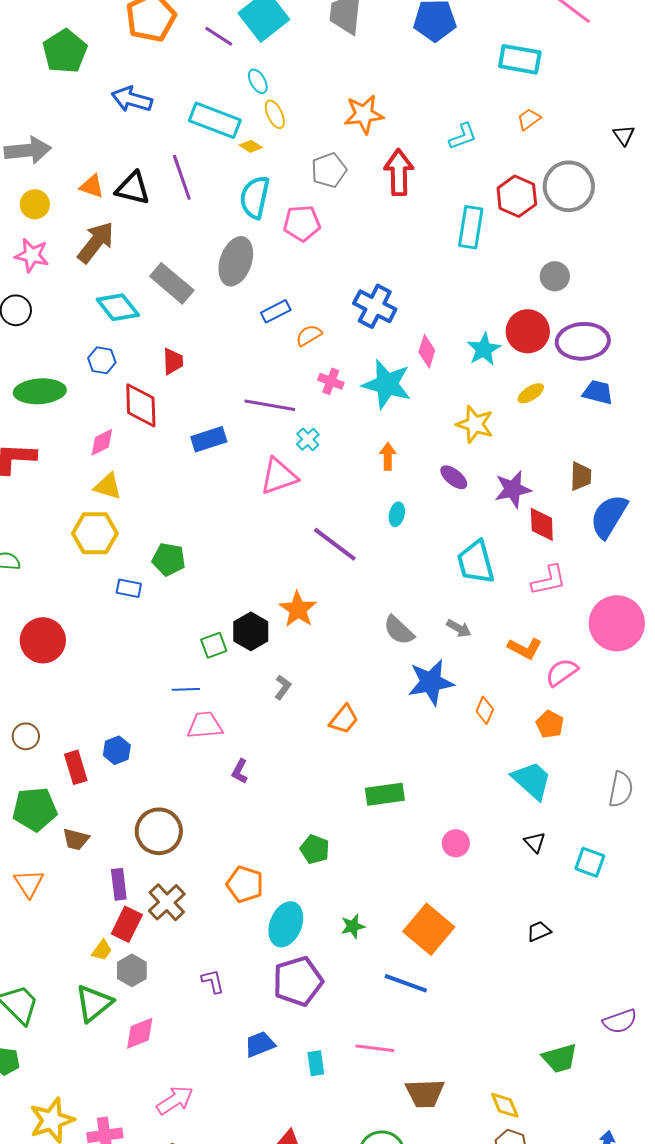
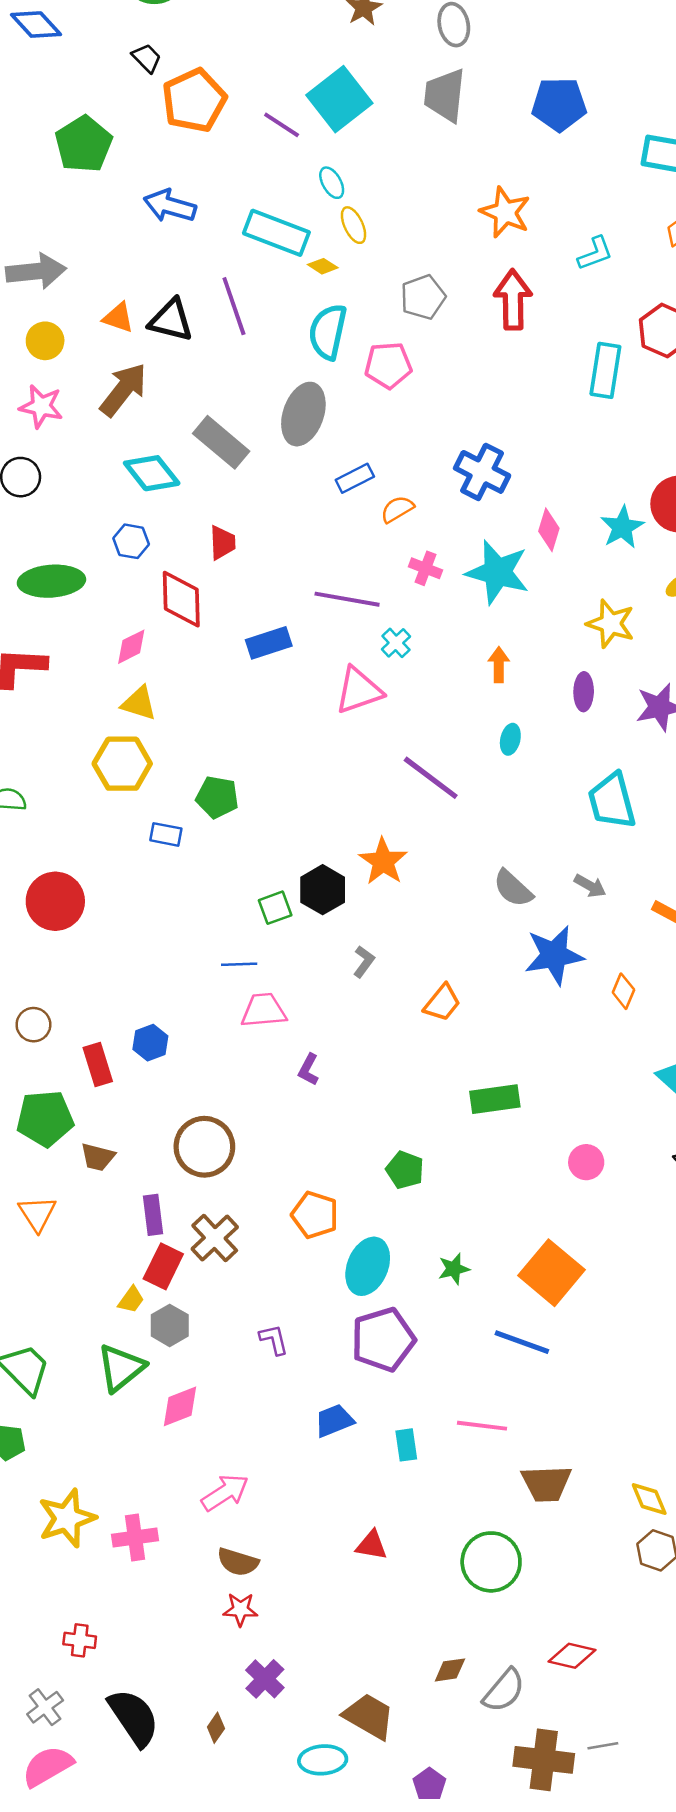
orange star: (364, 114) -> (505, 212), moved, turned 30
purple ellipse: (454, 477) -> (584, 692), turned 52

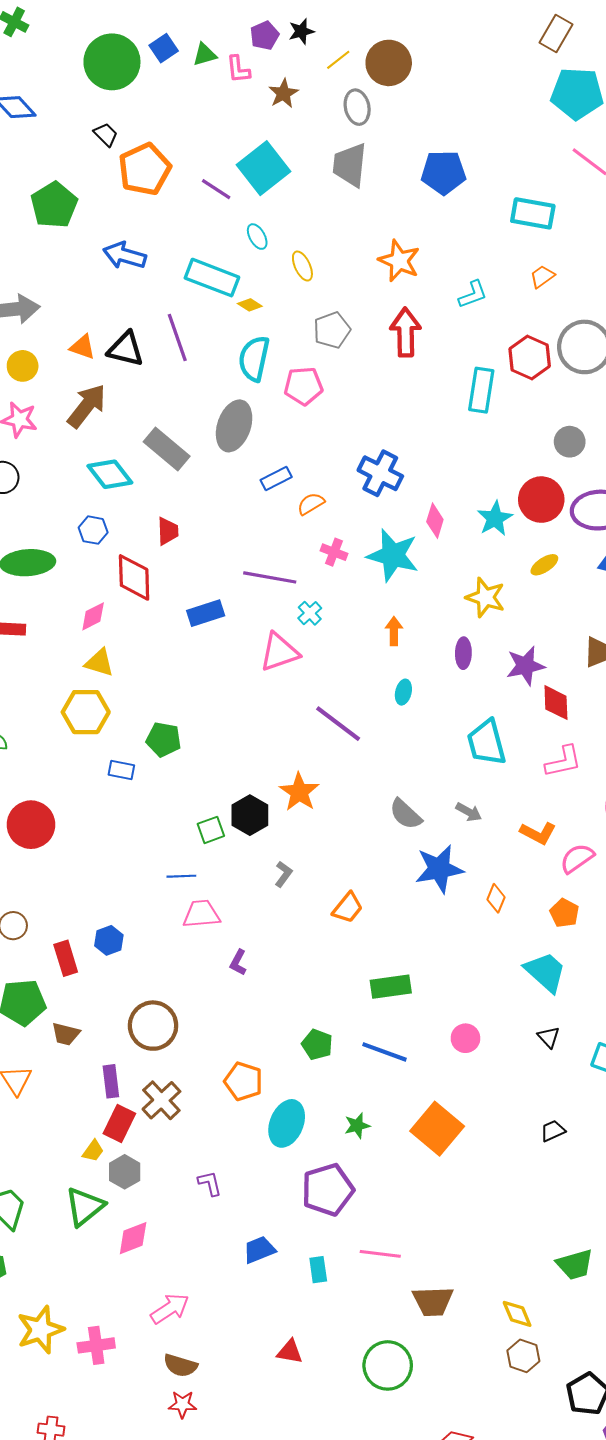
yellow ellipse: (354, 225) -> (302, 266), moved
purple pentagon: (383, 1340) -> (328, 1190), moved
blue line: (522, 1342) -> (384, 1052), moved

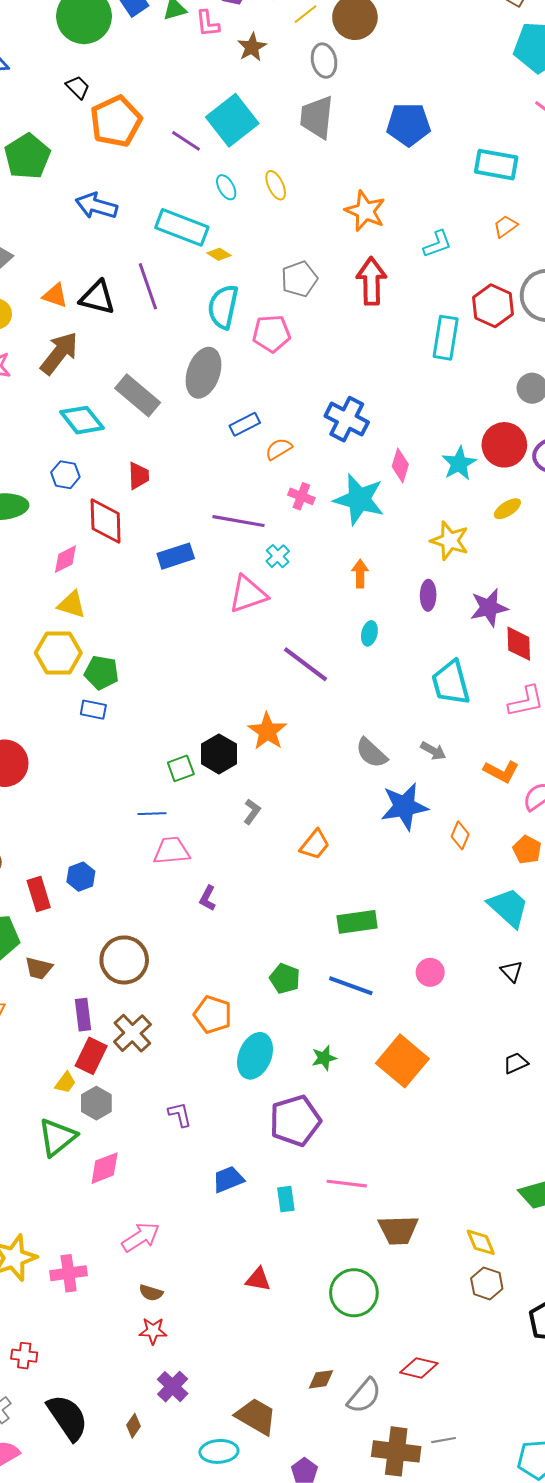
yellow ellipse: (302, 266) -> (276, 185), moved
green pentagon: (164, 739) -> (102, 673), moved
brown semicircle: (180, 1365) -> (151, 1293), size x0.7

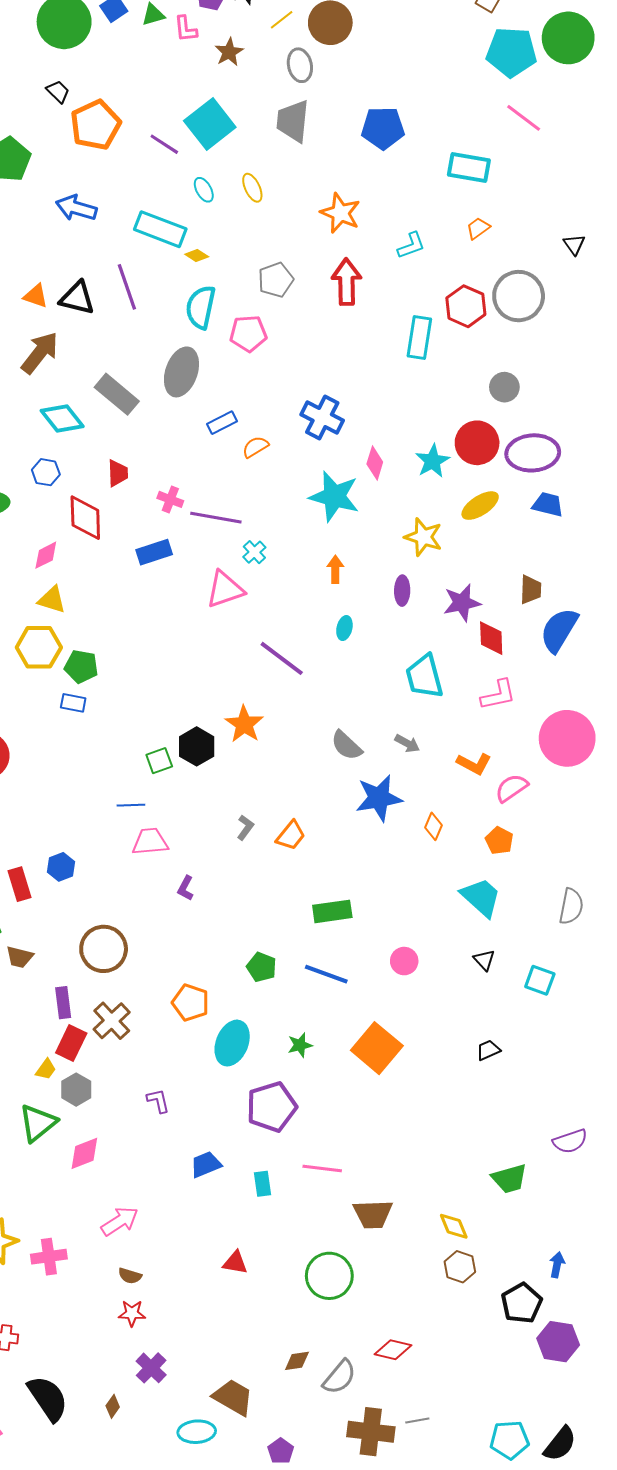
pink cross: (301, 496) -> (170, 499), moved
yellow ellipse: (507, 509) -> (480, 506), size x1.4
gray L-shape: (252, 812) -> (245, 827), moved

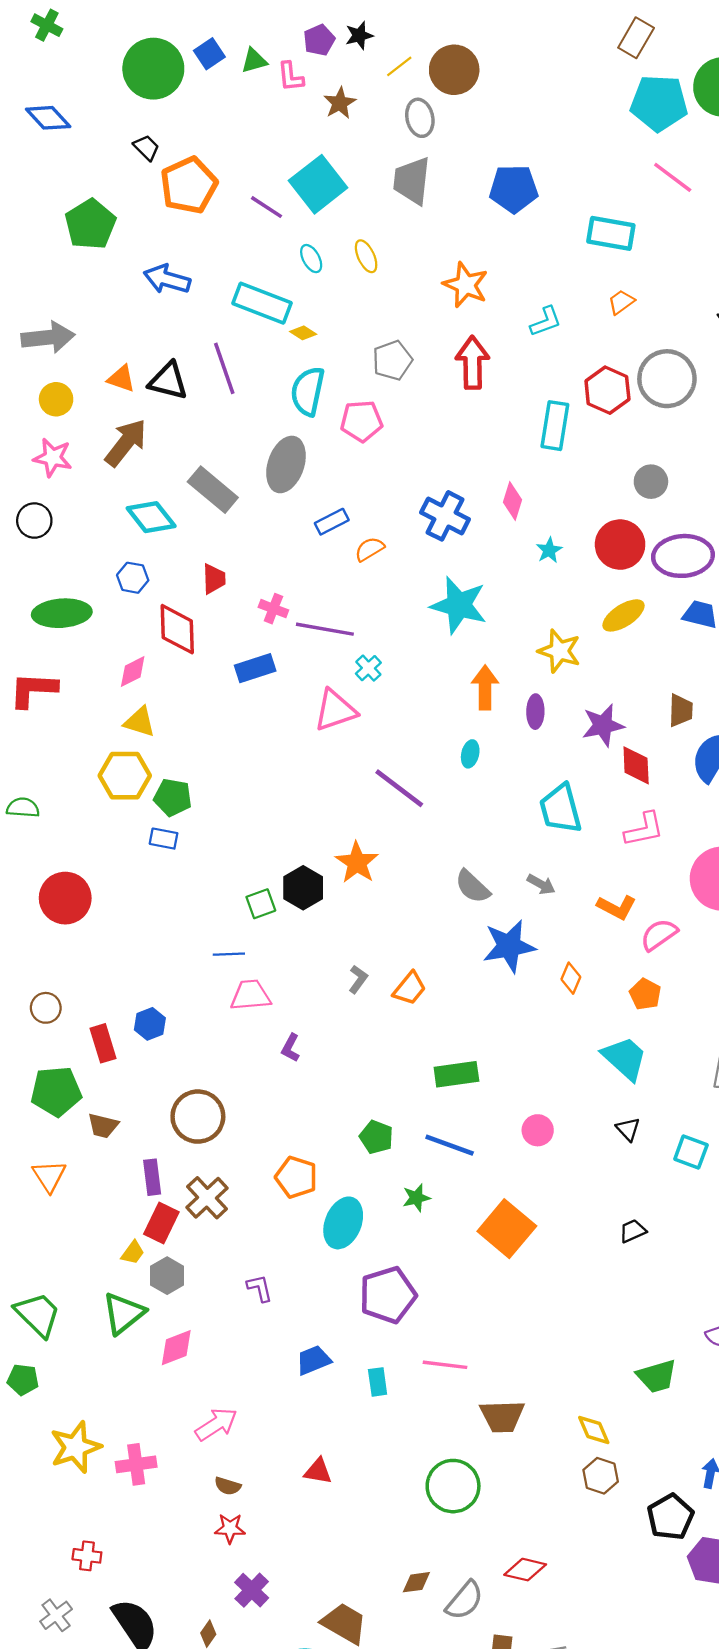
cyan star: (433, 461) -> (549, 550), moved, size x0.7
pink diamond: (375, 463) -> (513, 501), moved
orange arrow: (335, 569) -> (485, 688), moved, size x1.4
green star: (300, 1045) -> (416, 1198), moved
red triangle: (235, 1263) -> (318, 1471), moved

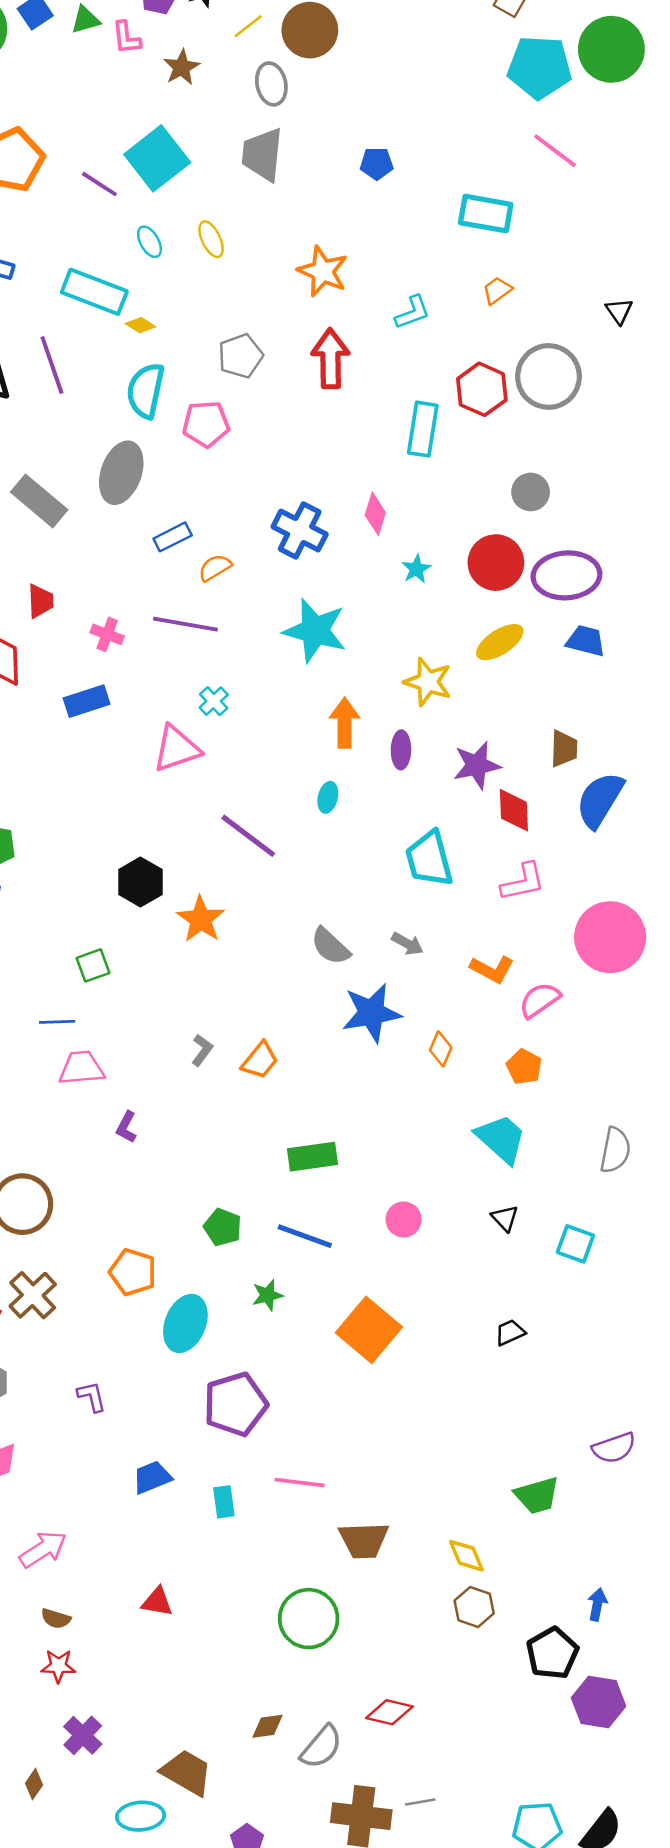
blue pentagon: (514, 189) -> (377, 164), size x0.6
purple line: (325, 629) -> (185, 624), moved
black hexagon: (303, 888) -> (140, 882), moved

